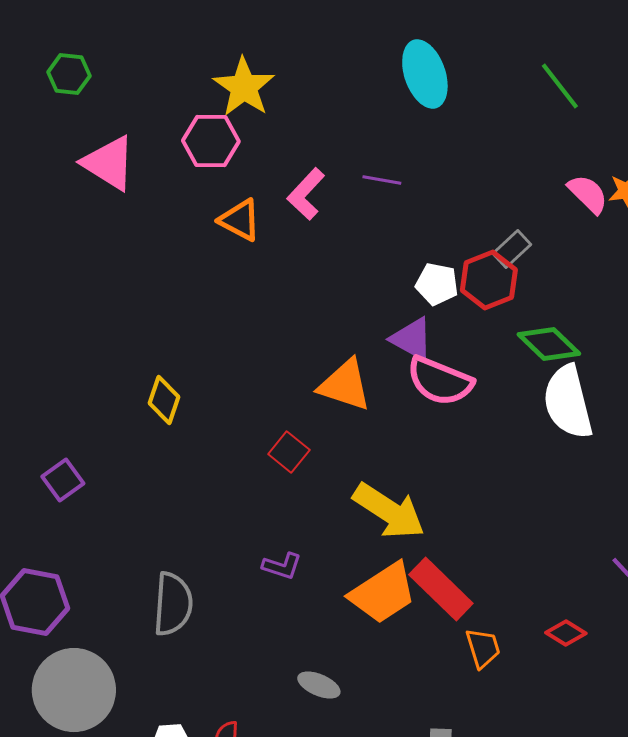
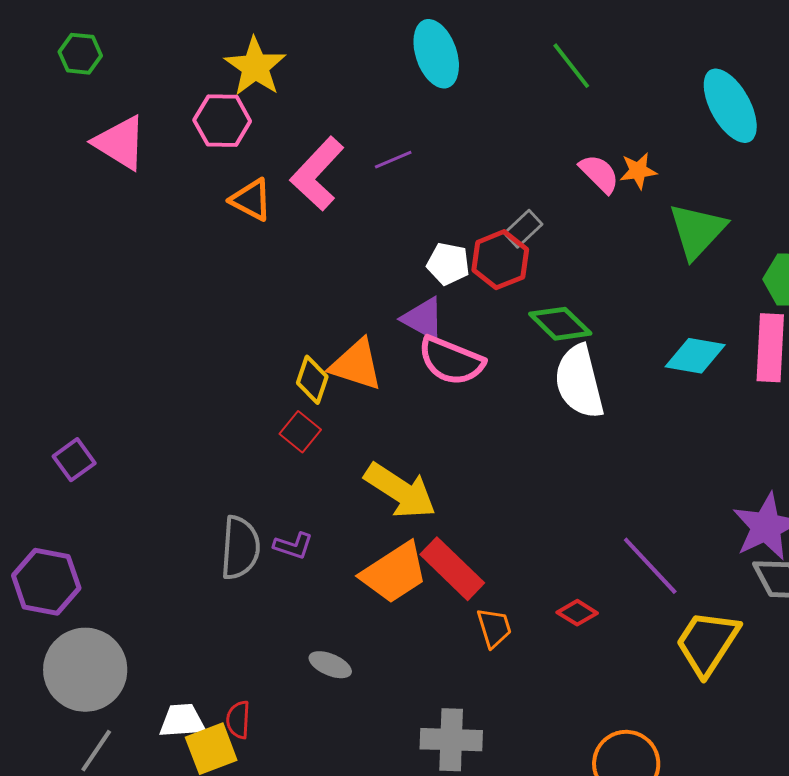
purple line: (382, 180) -> (393, 160), turned -33
pink L-shape: (306, 194) -> (317, 174), size x1.4
yellow diamond: (164, 400) -> (312, 380), moved
gray semicircle: (173, 604) -> (240, 548), moved

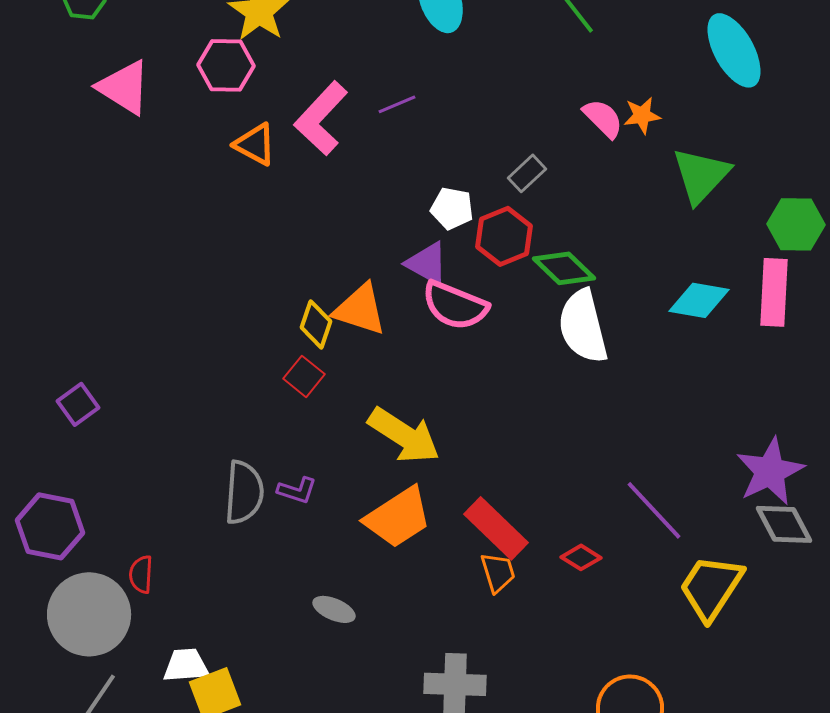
red hexagon: (500, 260) -> (504, 236), moved
red rectangle: (452, 569) -> (496, 528), moved
red semicircle: (238, 720) -> (141, 574), moved

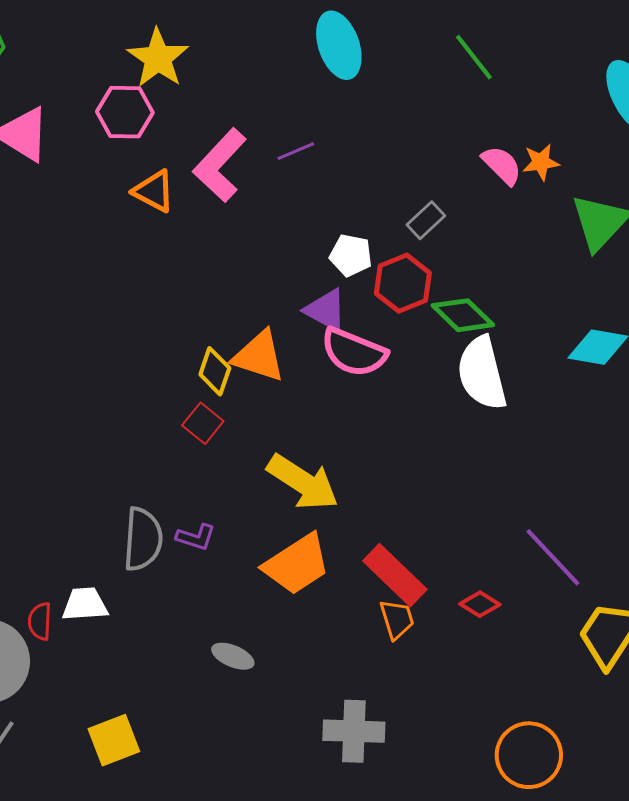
white trapezoid: (186, 665) -> (85, 604), moved

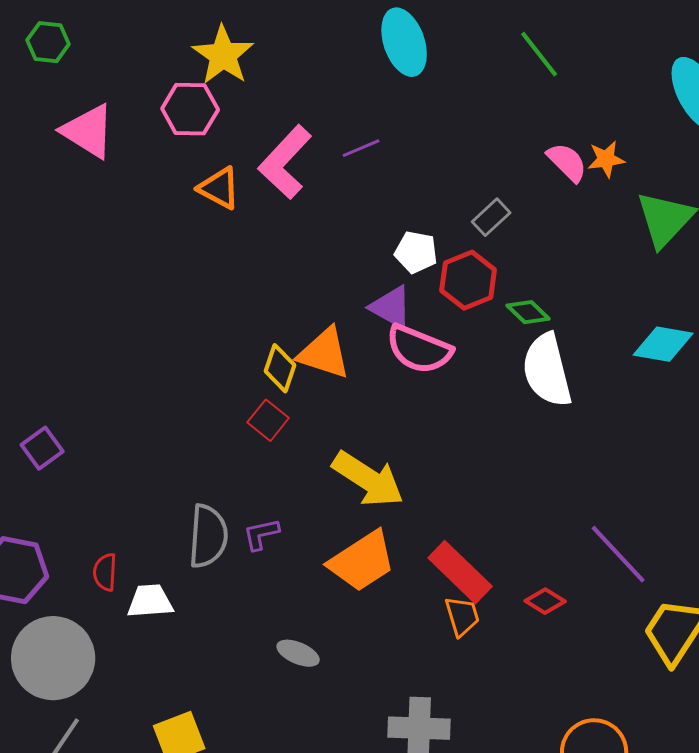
green diamond: (463, 315) -> (528, 312), size x0.7
purple L-shape: (196, 537) -> (261, 534), turned 150
red semicircle: (40, 621) -> (105, 572), moved

